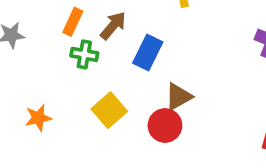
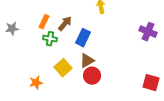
brown triangle: (178, 97) -> (87, 61), moved
orange star: (38, 118) -> (36, 83), moved

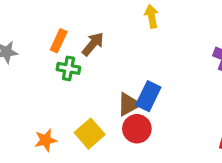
blue rectangle: (83, 38) -> (148, 96), moved
yellow square: (63, 68) -> (90, 134), moved

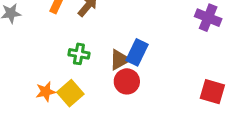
green cross: (68, 68) -> (79, 54), moved
yellow square: (90, 134) -> (70, 93), moved

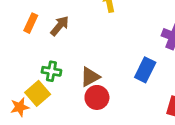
blue rectangle: (137, 52) -> (145, 70), moved
yellow square: (70, 93) -> (38, 93), moved

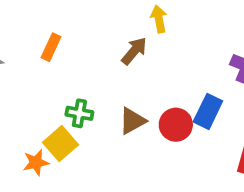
brown arrow: (60, 26) -> (134, 51), moved
red circle: (97, 97) -> (176, 125), moved

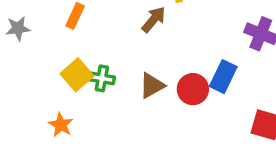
yellow square: (60, 144) -> (77, 75), moved
orange star: (36, 162) -> (61, 125), turned -30

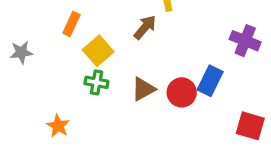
gray star: (18, 28) -> (21, 52), moved
yellow square: (77, 75) -> (98, 51), moved

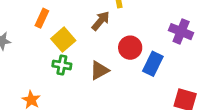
red circle: (182, 92) -> (130, 48), moved

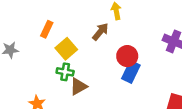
blue rectangle: (153, 64) -> (131, 72), moved
brown triangle: (99, 70) -> (78, 87), moved

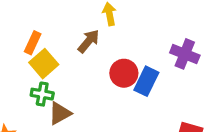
orange rectangle: (47, 29) -> (33, 43), moved
blue rectangle: (131, 72) -> (146, 81), moved

